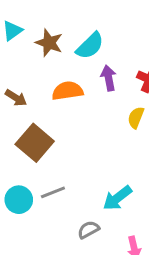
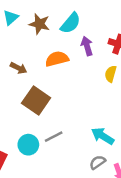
cyan arrow: (117, 198) -> (103, 136), turned 75
gray semicircle: (88, 230) -> (98, 162), moved

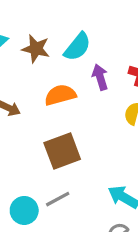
brown square: (36, 100) -> (62, 151), moved, turned 36

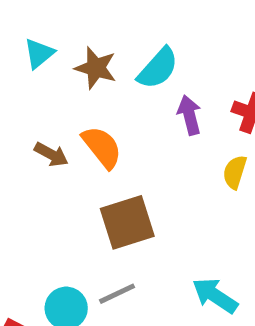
orange semicircle: (60, 95) -> (102, 147), moved, turned 64

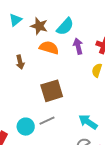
orange semicircle: (102, 147) -> (49, 48), moved, turned -36
brown arrow: (51, 154) -> (20, 62), turned 48

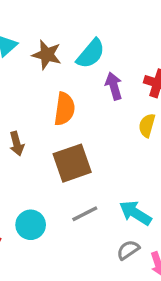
orange semicircle: (49, 48) -> (64, 109), moved, turned 84
brown arrow: (20, 62) -> (17, 144), moved
gray line: (47, 121) -> (85, 214), moved

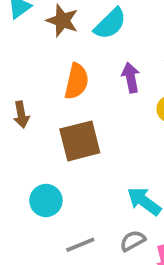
purple arrow: (114, 86) -> (131, 78), moved
gray line: (85, 214) -> (80, 245), moved
cyan circle: (31, 225) -> (46, 200), moved

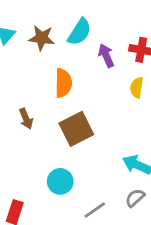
purple arrow: (131, 78) -> (106, 56), moved

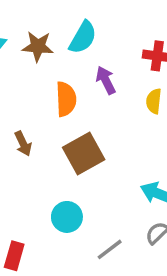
purple arrow: (106, 56) -> (106, 80), moved

